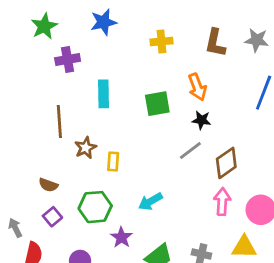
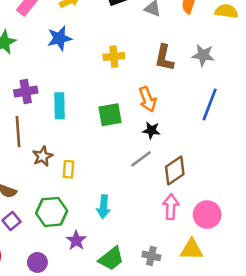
purple cross: (68, 59) -> (26, 91), moved
cyan arrow: (150, 202) -> (103, 207), turned -55

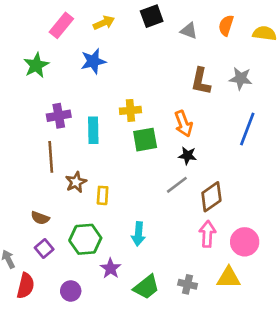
yellow cross: (114, 57) -> (130, 110), moved

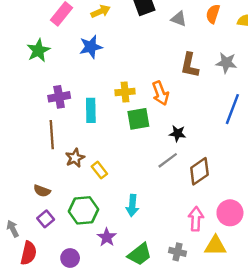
orange arrow: (184, 124) -> (160, 93), moved
yellow rectangle: (103, 195) -> (99, 170), turned -42
pink arrow: (207, 234) -> (196, 219), moved

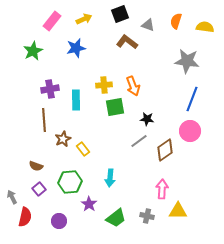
gray star: (226, 63) -> (187, 61), size x1.4
brown L-shape: (190, 65) -> (127, 42), moved, turned 115
pink circle: (230, 213) -> (190, 131), moved

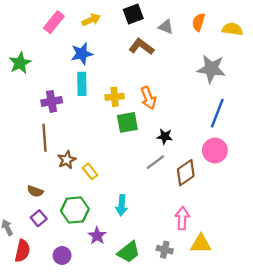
green star: (33, 51) -> (20, 63), moved
cyan rectangle: (76, 100) -> (82, 84), moved

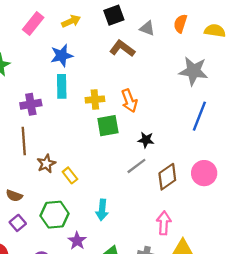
pink circle: (215, 150) -> (204, 173), moved

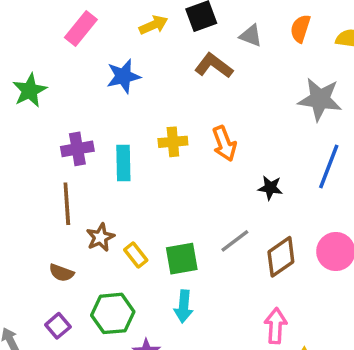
yellow arrow: (71, 21) -> (153, 25), moved
cyan rectangle: (62, 86) -> (123, 163), moved
green square: (108, 126) -> (182, 259), moved
black star: (146, 140) -> (270, 188), moved
brown semicircle: (14, 196) -> (61, 273), moved

